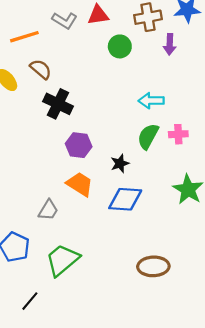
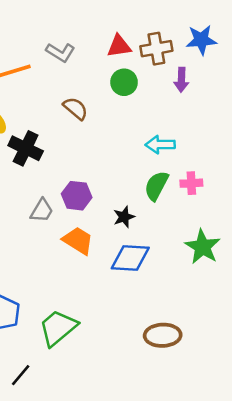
red triangle: (98, 15) -> (119, 46), moved
brown semicircle: (41, 69) -> (75, 108), moved
black cross: (58, 104) -> (26, 148), moved
gray trapezoid: (48, 210) -> (42, 211), moved

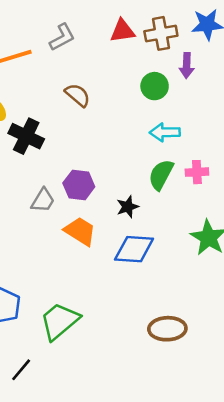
gray L-shape: (60, 52) -> (62, 37), turned -60
green circle: (124, 82) -> (155, 86), moved

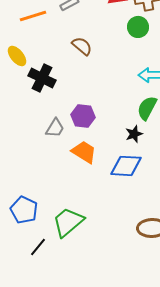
green circle: (155, 86) -> (138, 27), moved
black star: (128, 207) -> (134, 134), moved
black line: (21, 370) -> (38, 247), moved

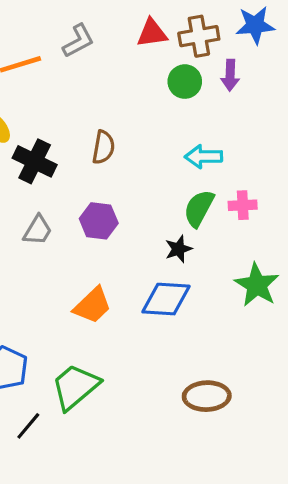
brown semicircle: (82, 46) -> (103, 147), moved, turned 60
gray trapezoid: (55, 128) -> (38, 230), moved
orange trapezoid: (84, 152) -> (92, 305), moved, turned 104

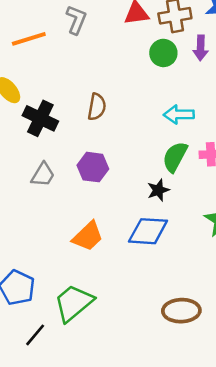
gray L-shape: (78, 41) -> (76, 20), turned -40

